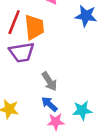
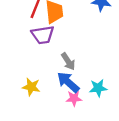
blue arrow: (49, 104) -> (68, 82), size x1.5

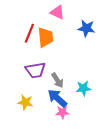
purple trapezoid: (43, 35) -> (35, 70), moved
cyan star: (98, 88) -> (83, 88), moved

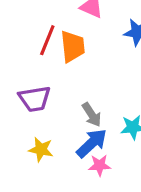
purple trapezoid: (35, 70) -> (35, 99), moved
blue arrow: (57, 98) -> (92, 143), turned 95

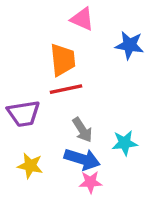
red line: (47, 40) -> (66, 89), moved, turned 56
blue arrow: (92, 143) -> (82, 159), turned 60

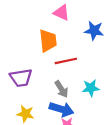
red line: (66, 89) -> (66, 61), moved
cyan star: (125, 143) -> (91, 88), moved

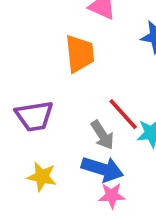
red line: (66, 61) -> (123, 114), moved, turned 60

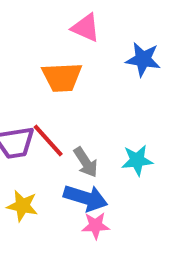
orange trapezoid: (80, 54) -> (62, 77), turned 93
red line: (123, 114) -> (48, 140), moved

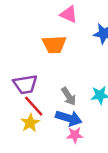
red line: (48, 140) -> (34, 106), moved
yellow star: (22, 206) -> (30, 123), turned 30

